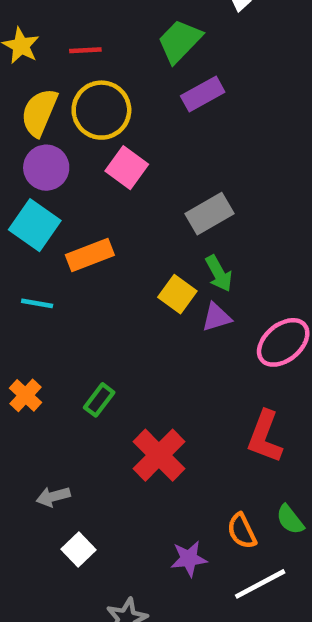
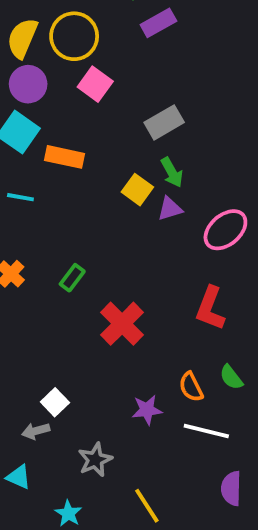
orange rectangle: (90, 255) -> (65, 157), turned 33
gray arrow: (53, 497) -> (36, 431), moved
white line: (260, 584) -> (206, 431), turned 42

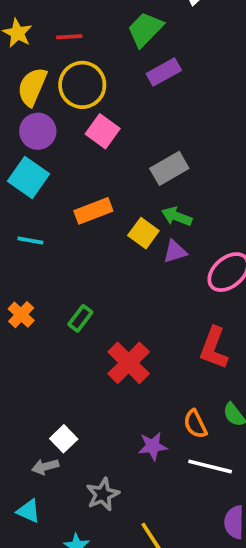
orange rectangle: (65, 157) -> (93, 211), moved, turned -33
green arrow: (172, 172) -> (177, 216), turned 140

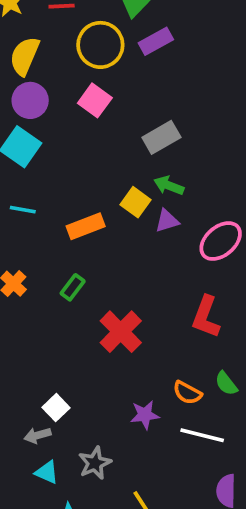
yellow circle: (82, 85) -> (100, 45), moved
orange rectangle: (93, 211) -> (86, 226), moved
orange semicircle: (195, 424) -> (187, 393), turned -36
cyan triangle: (29, 511) -> (47, 472), moved

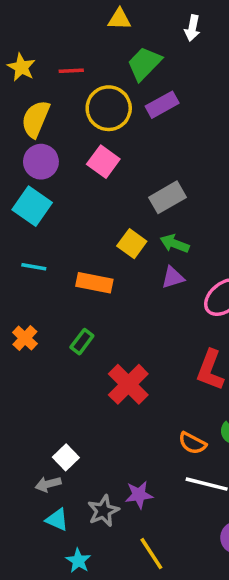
yellow square: (136, 202) -> (132, 244), moved
orange rectangle: (86, 226) -> (94, 283), turned 32
purple star: (145, 415) -> (139, 495), moved

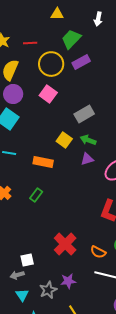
red cross: (128, 384) -> (65, 244), moved
white square: (66, 457) -> (27, 260), turned 32
cyan triangle: (57, 520) -> (22, 295), turned 32

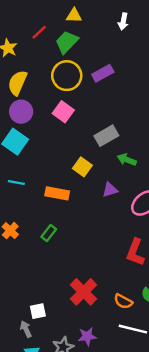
green trapezoid: (71, 39) -> (67, 42), moved
red line: (30, 43) -> (39, 32), moved, turned -40
green arrow: (88, 140) -> (127, 160), moved
gray arrow: (17, 275) -> (26, 329), turned 80

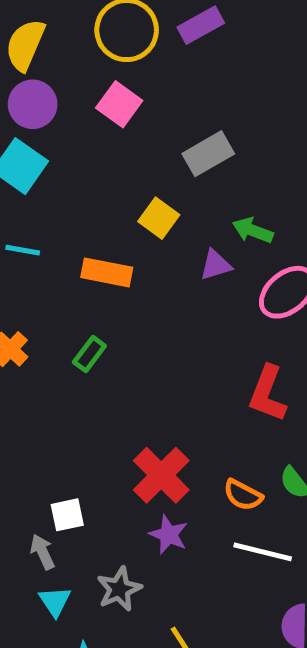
green arrow: (127, 160) -> (253, 230), moved
purple star: (87, 336) -> (169, 535), moved, turned 30

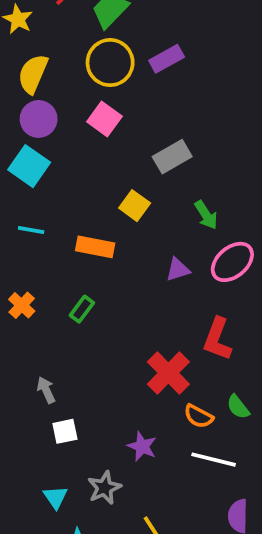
green arrow: (253, 230) -> (206, 215), turned -144
purple triangle: (216, 265) -> (178, 270), moved
red cross: (161, 475) -> (168, 373), moved
gray arrow: (43, 552) -> (46, 390), moved

